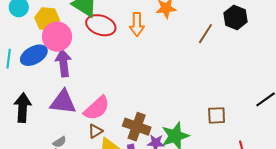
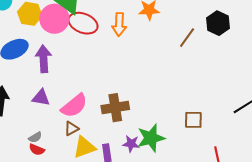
pink circle: (57, 37) -> (54, 19), moved
purple triangle: (63, 102) -> (41, 98), size x0.7
brown cross: (137, 127) -> (115, 108), moved, turned -32

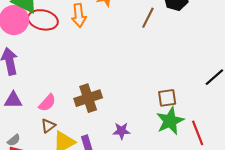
pink semicircle: (74, 106) -> (47, 103), size x0.7
green star: (151, 138) -> (170, 121), moved
purple star: (131, 144) -> (121, 131), moved

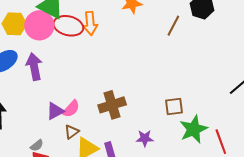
orange arrow: (79, 15) -> (90, 23), moved
brown square: (167, 98) -> (174, 107), moved
purple triangle: (13, 100) -> (55, 111), moved, turned -30

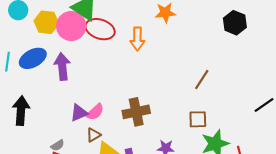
orange arrow: (90, 23) -> (137, 39), moved
brown line: (173, 26) -> (202, 79), moved

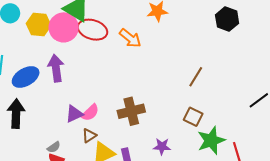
orange arrow: (137, 39) -> (130, 38), turned -50
blue ellipse: (33, 58) -> (26, 77), moved
brown square: (198, 119) -> (193, 117), turned 30

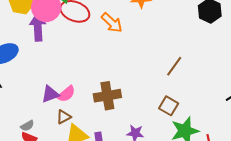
purple arrow: (56, 68) -> (38, 27), moved

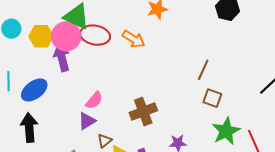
pink semicircle: (66, 94) -> (94, 100), moved
brown square: (169, 106) -> (212, 98), moved

